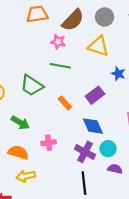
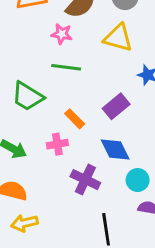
pink cross: (49, 143) -> (57, 144), moved
purple cross: (85, 152) -> (85, 180), moved

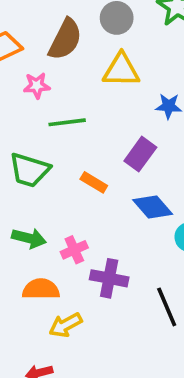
pink star: (62, 34) -> (37, 86), moved
pink cross: (57, 144) -> (74, 250), moved
purple cross: (85, 180) -> (109, 278), moved

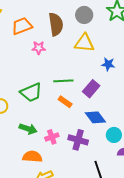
brown semicircle: (65, 39) -> (56, 24), turned -40
green line: (67, 122) -> (63, 81), moved
green trapezoid: (29, 170) -> (31, 92), turned -45
purple cross: (109, 278) -> (78, 140), moved

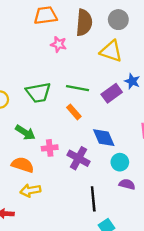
purple rectangle: (91, 89) -> (112, 93), moved

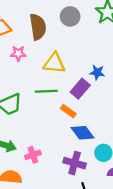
yellow triangle: (111, 51) -> (54, 63), moved
orange rectangle: (74, 112) -> (68, 111), moved
purple cross: (78, 158) -> (75, 163), moved

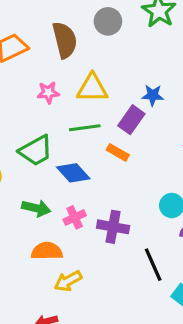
pink star: (18, 53) -> (48, 92), moved
blue diamond: (82, 133) -> (73, 173), moved
purple cross: (75, 163) -> (113, 227), moved

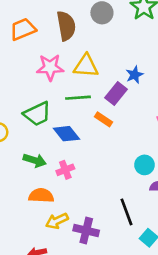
pink star: (48, 92) -> (50, 67), size x1.5
blue star: (153, 95) -> (135, 75), turned -30
purple cross: (113, 227) -> (86, 230), moved

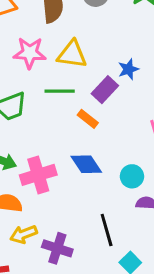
blue diamond: (66, 134) -> (86, 164), moved
pink cross: (65, 170) -> (38, 175), size x1.6

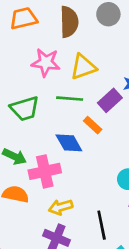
yellow triangle: (72, 54) -> (83, 67), turned -32
blue diamond: (86, 164) -> (69, 143), moved
yellow arrow: (24, 234) -> (61, 207), moved

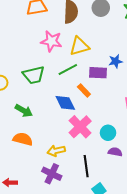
green line: (70, 99) -> (68, 69), turned -36
purple rectangle: (110, 100) -> (98, 73), turned 42
pink cross: (45, 171) -> (80, 127), moved, turned -35

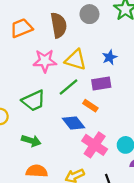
yellow triangle: (79, 46) -> (76, 60), turned 45
blue star: (116, 61) -> (110, 57), moved

